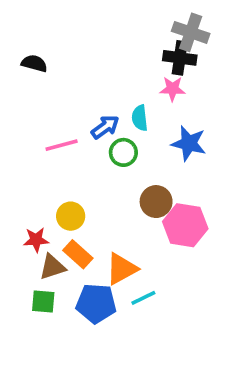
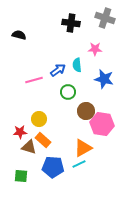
black cross: (180, 58) -> (71, 23), moved
green circle: (123, 152) -> (68, 92), moved
brown triangle: (52, 267) -> (29, 147), turned 35
orange triangle: (122, 269) -> (83, 148), moved
green square: (43, 302) -> (21, 176), moved

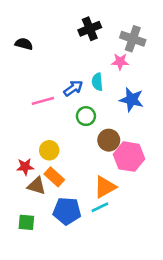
gray cross: (105, 18) -> (133, 39), moved
black cross: (71, 23) -> (90, 29), turned -30

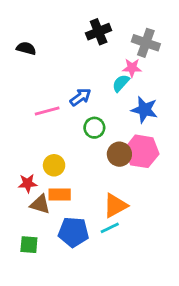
cyan semicircle: (97, 82) -> (121, 83), moved, turned 48
pink hexagon: (129, 157) -> (142, 151), moved
orange rectangle: (54, 177) -> (60, 194), turned -42

